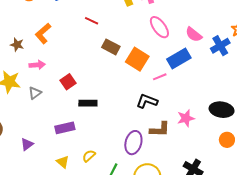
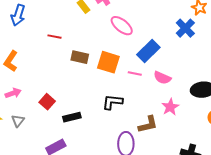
pink semicircle: (194, 34) -> (162, 78), moved
pink line: (160, 77) -> (135, 74), turned 48
black L-shape: (147, 101) -> (113, 102), moved

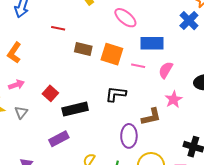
blue rectangle: (148, 51) -> (152, 43), turned 45
pink semicircle: (162, 78) -> (166, 70), turned 96
black rectangle: (72, 117) -> (75, 109), size x1.4

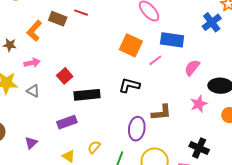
brown rectangle: (83, 49) -> (58, 19), moved
pink line: (138, 66) -> (155, 60), turned -56
pink semicircle: (166, 70) -> (192, 68), moved
pink star: (174, 99) -> (199, 104), moved
gray triangle: (21, 112) -> (33, 91), turned -48

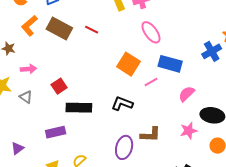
red line: (81, 13) -> (92, 30), moved
brown rectangle: (58, 19) -> (59, 28), size x1.4
orange L-shape: (34, 31) -> (29, 26), moved

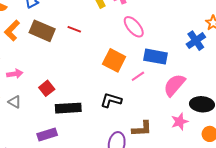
pink semicircle: (187, 94) -> (174, 85), size x1.4

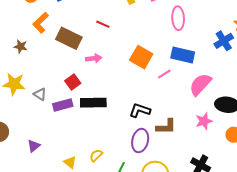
pink ellipse: (134, 27) -> (178, 18), moved, turned 35
brown rectangle: (42, 31) -> (69, 38), moved
pink arrow: (15, 74) -> (94, 58), moved
black L-shape: (111, 100) -> (140, 110), moved
purple rectangle: (47, 134) -> (63, 105), moved

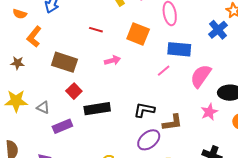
brown rectangle: (69, 38) -> (64, 62), moved
orange square: (141, 57) -> (138, 34), moved
pink arrow: (94, 58) -> (112, 60), moved
purple rectangle: (63, 105) -> (62, 126), moved
purple ellipse: (140, 141) -> (149, 140), turned 45

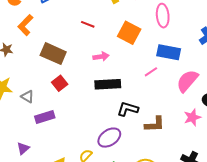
black rectangle: (97, 109) -> (108, 84), moved
purple ellipse: (149, 140) -> (109, 138), moved

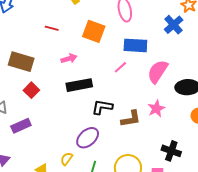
pink star: (192, 117) -> (156, 109), moved

